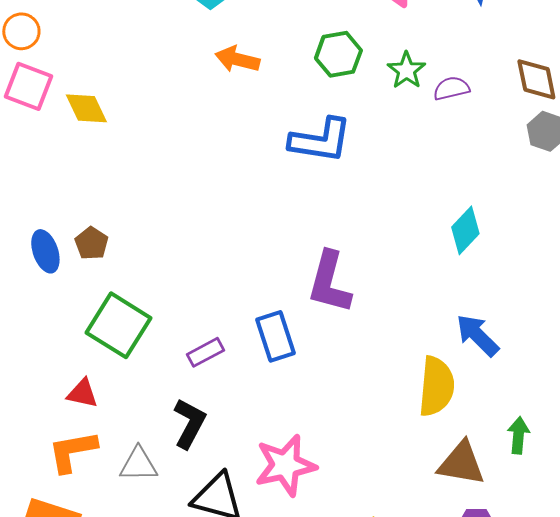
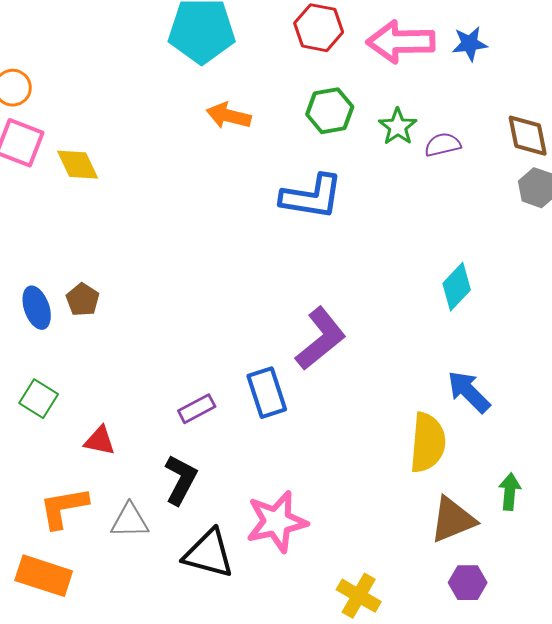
purple L-shape: (329, 282) -> (321, 339), turned -144
green square: (118, 325) -> (39, 399), moved, size x0.6
red triangle: (82, 393) -> (100, 441), moved
brown triangle: (461, 463) -> (453, 520), turned -32

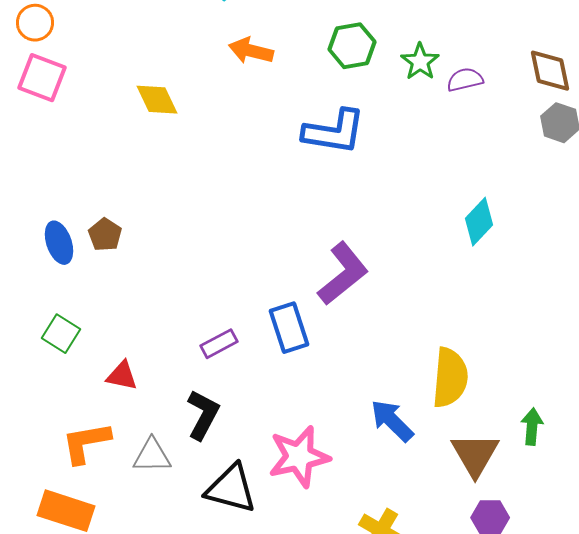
yellow diamond: (78, 165) -> (157, 100), moved
blue arrow: (469, 392) -> (392, 421), moved
brown triangle: (453, 520) -> (475, 455), turned -38

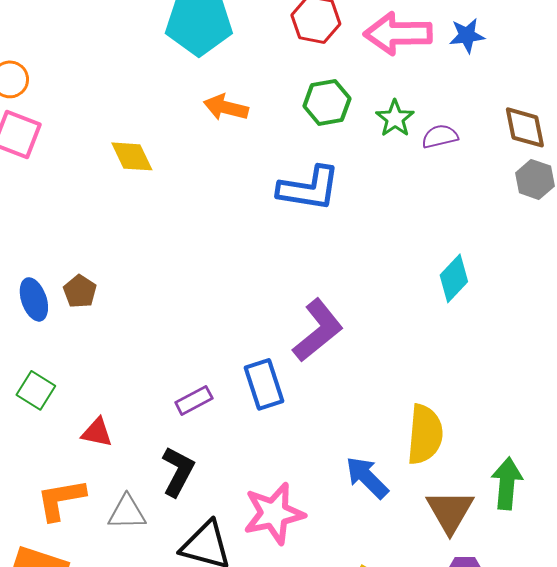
green arrow: (532, 427) -> (507, 483), size x1.4

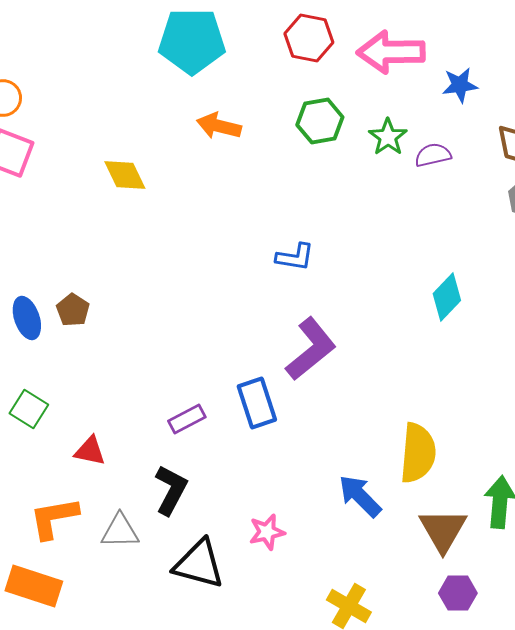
blue star: (467, 35) -> (460, 85), moved
blue L-shape: (309, 188) -> (295, 257), moved, size x0.6
pink star: (274, 513) -> (267, 532), size x0.6

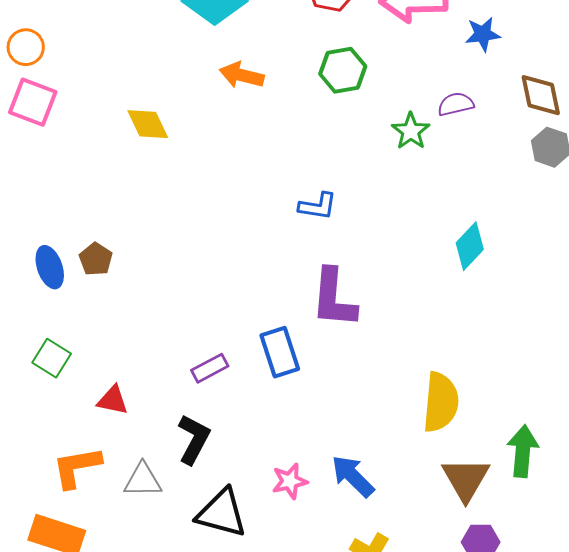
green star: (388, 137) -> (411, 131), moved
purple L-shape: (311, 349) -> (334, 298), turned 134
blue arrow: (360, 496) -> (353, 476), moved

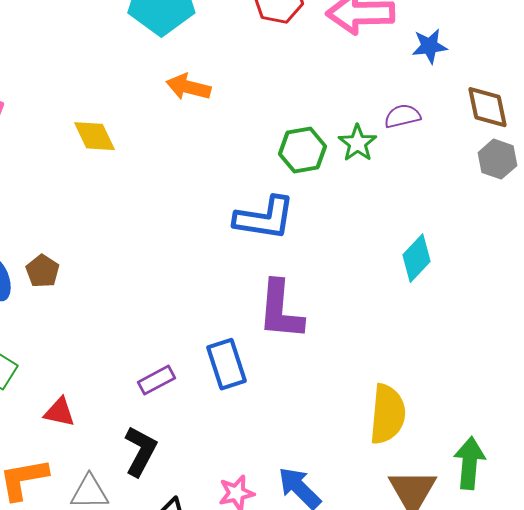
green hexagon: (343, 70) -> (302, 150), moved
blue L-shape: (318, 206) -> (264, 218), size x1.6

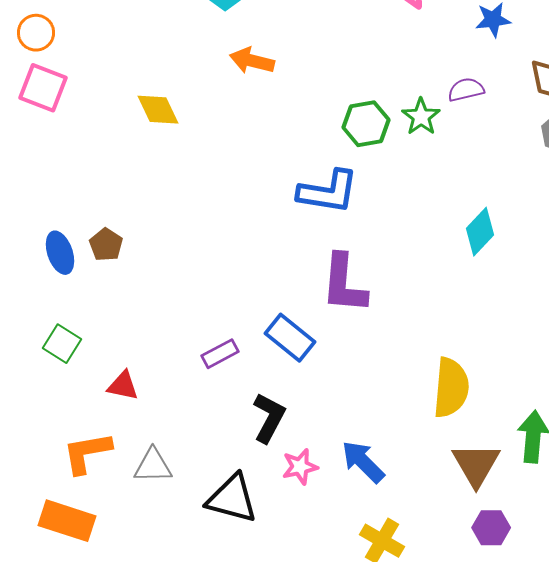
blue rectangle: (226, 364) -> (290, 338), turned -33
black L-shape: (140, 451) -> (269, 418), moved

